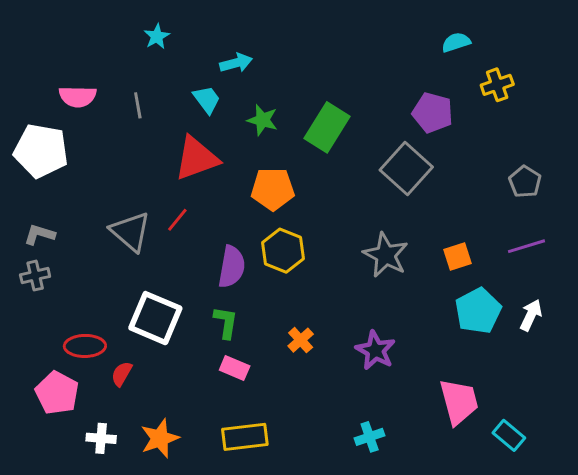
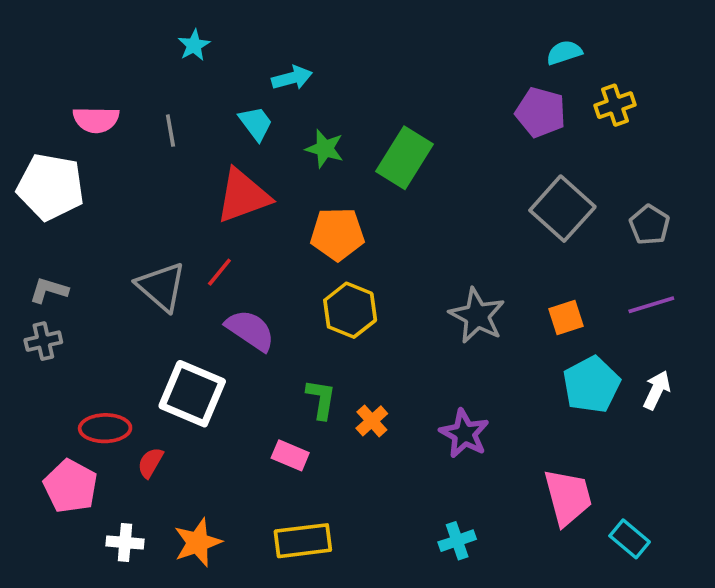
purple pentagon: (433, 113) -> (541, 112), moved
gray square: (406, 168) -> (562, 209), moved
purple semicircle: (232, 267) -> (250, 330), moved, turned -66
green L-shape: (226, 322) -> (321, 399), moved

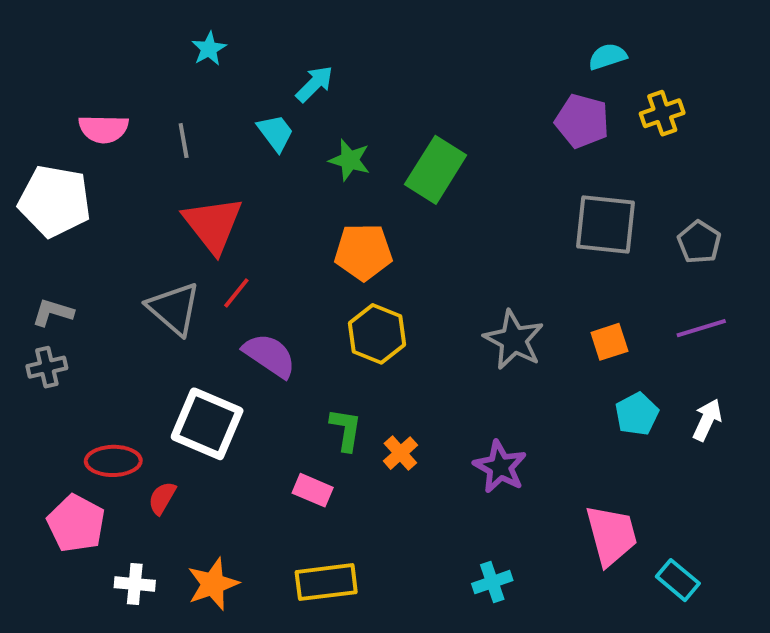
cyan arrow: (292, 78) -> (314, 84), turned -30
red triangle: (243, 196) -> (213, 225), moved, turned -48
gray square: (562, 209) -> (606, 225), turned -36
cyan pentagon: (591, 385) -> (637, 414), size x0.7

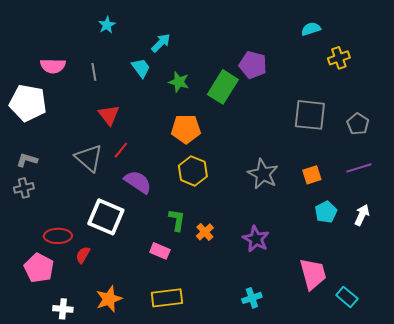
purple pentagon: (582, 121) -> (253, 65), moved
red triangle: (213, 225) -> (109, 115), size x0.7
white cross: (135, 584) -> (63, 309), moved

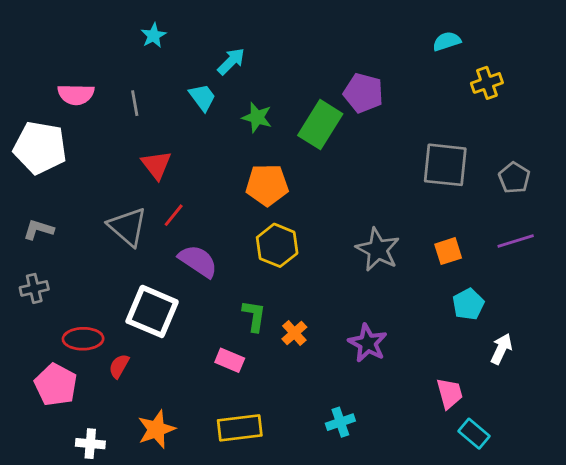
gray cross: (24, 188) -> (34, 288), moved
white arrow: (362, 215) -> (501, 349), moved
pink trapezoid: (313, 274) -> (450, 393), size x0.7
cyan rectangle: (347, 297) -> (474, 434), moved
cyan cross: (252, 298) -> (340, 422), moved

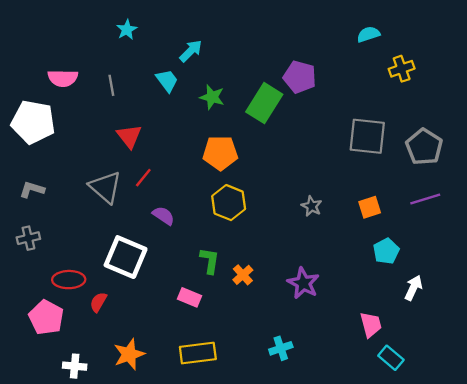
gray pentagon: (514, 178) -> (424, 147), size x1.4
gray star: (378, 250) -> (312, 206), size x0.6
purple semicircle: (198, 261) -> (163, 216), size x0.7

